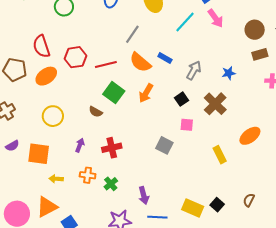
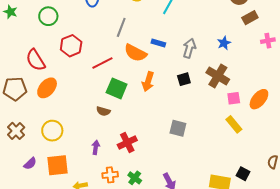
red hexagon: (75, 57) -> (71, 46), moved
black square: (182, 99) -> (184, 79), turned 32
yellow circle: (53, 116) -> (52, 131), moved
pink square: (187, 125) -> (234, 98), moved

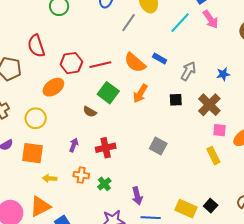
gray line: (121, 27) -> (129, 23), moved
red hexagon: (71, 46) -> (71, 63), moved
orange ellipse: (47, 88) -> (53, 87), moved

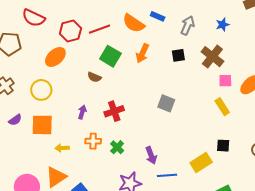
red semicircle: (36, 46) -> (34, 18), turned -40
black square: (211, 206) -> (223, 146), moved, turned -32
yellow rectangle: (186, 209) -> (201, 162), turned -50

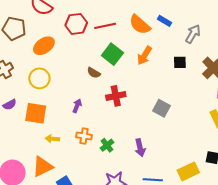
orange ellipse: (55, 57) -> (44, 46), moved
red cross: (114, 111) -> (116, 96), moved
purple arrow: (151, 155) -> (140, 148), moved

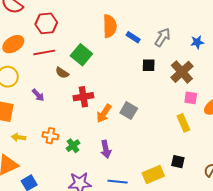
blue rectangle: (164, 21) -> (133, 37), moved
orange semicircle: (140, 25) -> (110, 26), turned -135
red line: (105, 26) -> (44, 52), moved
orange arrow: (145, 55) -> (104, 113), moved
purple arrow: (77, 106) -> (38, 95), moved, turned 112

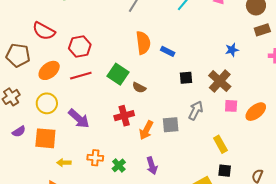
gray arrow: (163, 37) -> (196, 110), moved
brown semicircle: (62, 73) -> (139, 88), moved
purple arrow: (38, 95) -> (79, 119), size x1.6
gray square: (129, 111) -> (171, 125), turned -30
yellow rectangle: (183, 123) -> (220, 144), moved

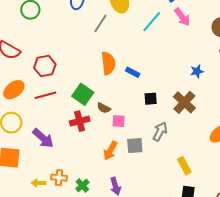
pink square: (231, 106) -> (119, 121), moved
red cross: (124, 116) -> (80, 121), moved
yellow arrow: (64, 163) -> (38, 183), moved

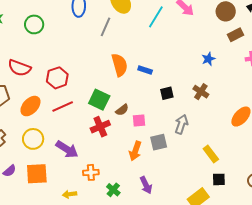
brown cross: (184, 102) -> (201, 92), size x0.7
brown semicircle: (104, 108) -> (122, 110), turned -56
orange cross: (59, 178) -> (91, 172), moved

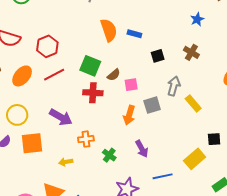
red cross: (100, 127) -> (93, 93), turned 30
yellow circle: (33, 139) -> (17, 115), moved
yellow rectangle: (211, 154) -> (193, 104), moved

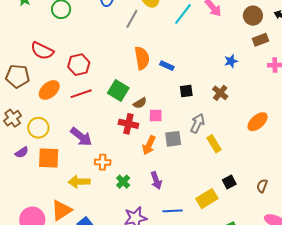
red cross: (93, 93) -> (128, 124), moved
black square: (214, 139) -> (229, 182), turned -32
yellow arrow: (66, 162) -> (79, 182), size x1.5

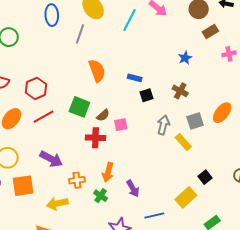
blue rectangle: (167, 66) -> (135, 78), moved
gray square: (173, 139) -> (195, 121), moved
orange arrow: (149, 145) -> (108, 172), moved

